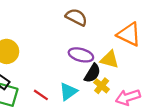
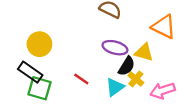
cyan triangle: (68, 92) -> (115, 87), moved
red line: (41, 95) -> (81, 79), moved

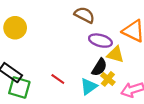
yellow circle: (39, 44) -> (15, 28), moved
purple ellipse: (115, 48) -> (100, 41), moved

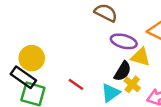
yellow circle: (15, 28) -> (32, 58), moved

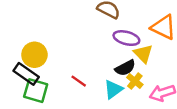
yellow triangle: (140, 57) -> (143, 54), turned 30
black semicircle: (123, 71) -> (125, 68), turned 30

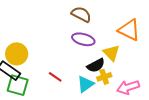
purple ellipse: (126, 38) -> (83, 39), moved
yellow cross: (135, 81) -> (104, 77), turned 32

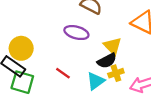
purple ellipse: (83, 39) -> (76, 33), moved
yellow triangle: (111, 53) -> (113, 46), moved

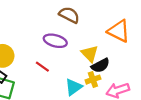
black semicircle: (107, 61) -> (100, 66), moved
red line: (63, 73) -> (42, 67), moved

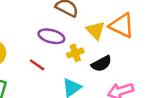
yellow triangle: (90, 54) -> (95, 30), moved
yellow cross: (93, 80) -> (75, 53), moved

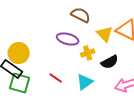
red line: (37, 65) -> (56, 78), moved

